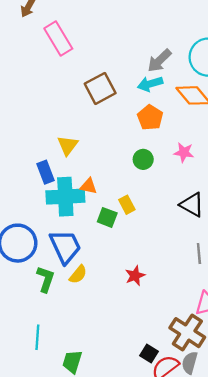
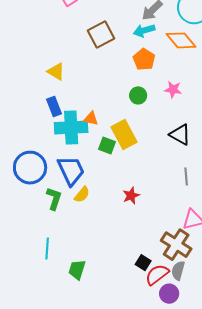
yellow triangle: (68, 145) -> (56, 71), moved, turned -36
yellow rectangle: (127, 205) -> (124, 135), size x1.8

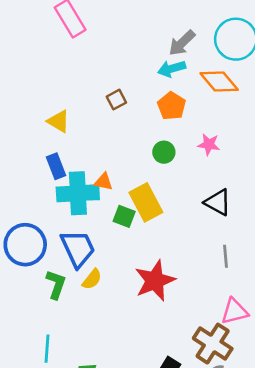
brown square: (101, 34) -> (116, 100), moved, size x0.6
red star: (131, 196) -> (155, 281), size x1.8

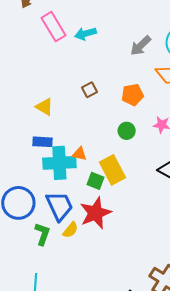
cyan arrow: (172, 69) -> (86, 34), moved
orange pentagon: (172, 106) -> (133, 95), turned 30
blue rectangle: (56, 166) -> (42, 142), turned -66
red star: (155, 281) -> (96, 213), moved

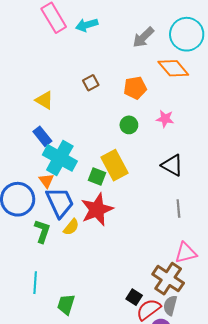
blue rectangle: (42, 142) -> (42, 136), turned 48
orange triangle: (79, 154) -> (46, 181), moved, turned 42
cyan cross: (59, 163) -> (60, 158), turned 32

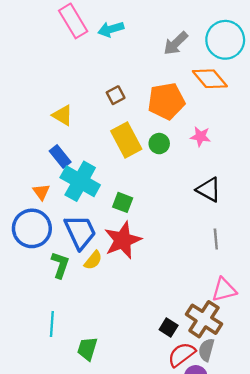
orange pentagon: (135, 88) -> (166, 101), size x1.4
yellow rectangle: (115, 165) -> (126, 140), moved
orange triangle: (46, 181) -> (41, 192), moved
black square: (134, 297) -> (169, 327), moved

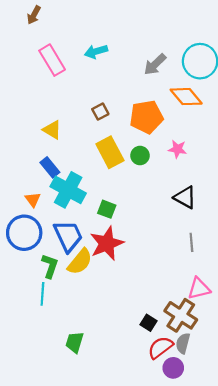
pink rectangle: (73, 21) -> (52, 60), moved
yellow semicircle: (93, 260) -> (80, 262), size x1.5
cyan line: (52, 324) -> (42, 294), moved

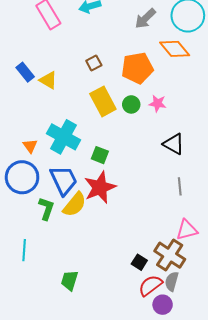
pink star: (178, 149) -> (158, 103), moved
blue rectangle: (50, 167) -> (25, 72), moved
cyan line: (42, 294) -> (24, 250), moved

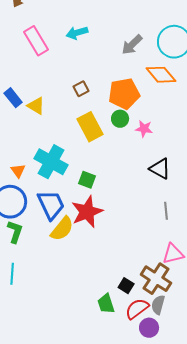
green circle: (131, 104) -> (120, 119), moved
green L-shape: (46, 209) -> (15, 232), moved
green trapezoid: (70, 280) -> (106, 304), moved, turned -35

